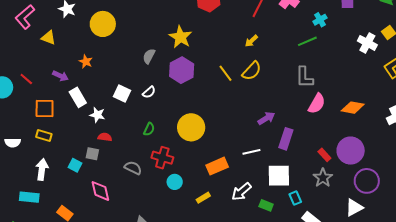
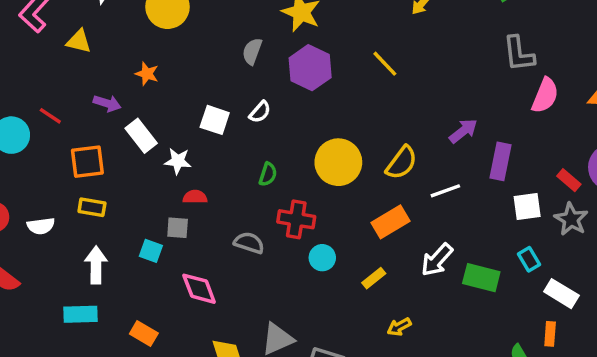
yellow semicircle: (252, 71) -> (402, 163), moved
white square: (279, 176) -> (527, 206), moved, size x0.7
green rectangle: (266, 205) -> (481, 278), size x1.5

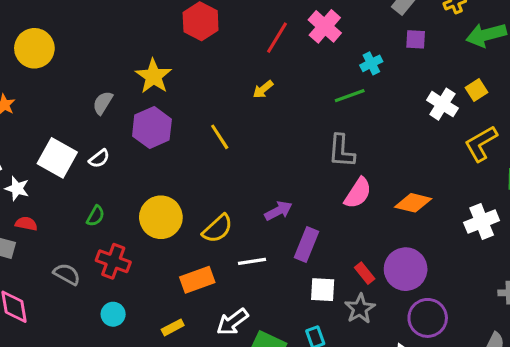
white square: (215, 120) -> (57, 158), size x1.4
cyan circle: (322, 258) -> (113, 314), moved

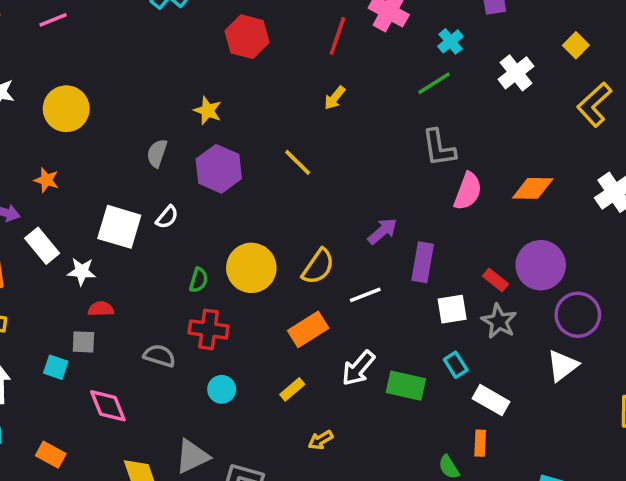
yellow star: (153, 76) -> (208, 111), size x0.7
white cross: (442, 104) -> (516, 73), moved, turned 32
green semicircle: (96, 216) -> (199, 280), moved

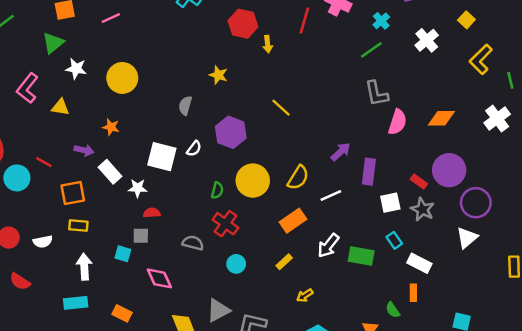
yellow arrow: (335, 98) -> (268, 44), moved, turned -42
purple hexagon: (219, 169) -> (231, 132), moved
red cross: (209, 329) -> (225, 224), turned 30

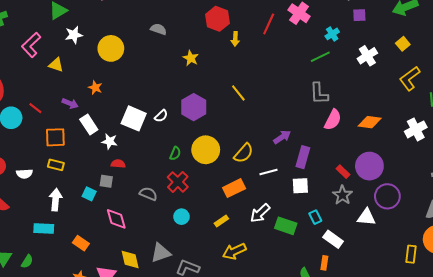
white star: (76, 69) -> (74, 35), turned -30
gray semicircle: (185, 105) -> (158, 29), moved, turned 84
white square: (390, 203) -> (300, 186), moved
white triangle: (467, 238) -> (366, 217), moved, turned 36
yellow arrow: (305, 295) -> (234, 251), size x1.6

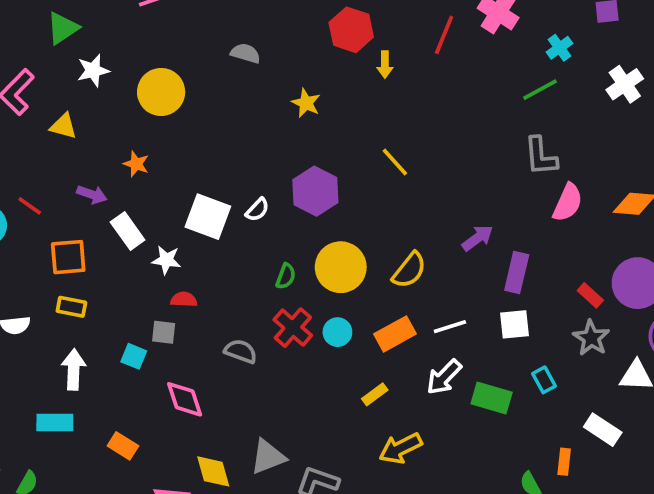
white line: (268, 172) -> (450, 327), moved
cyan circle: (181, 217) -> (337, 332), moved
white rectangle: (333, 239) -> (603, 430), moved

